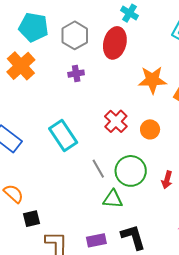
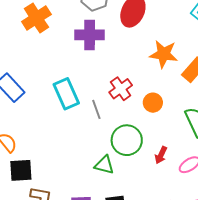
purple cross: (76, 74) -> (90, 35), size x1.8
gray line: (98, 169) -> (96, 109), moved
black square: (31, 219) -> (21, 170), size x1.4

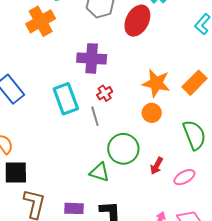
purple cross: (90, 35) -> (92, 58), moved
orange star: (164, 54) -> (156, 83), moved
red cross: (121, 89) -> (105, 93), moved, size x0.7

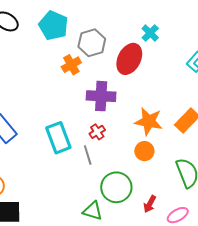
orange cross: (41, 21) -> (71, 65), moved, size x0.7
purple cross: (92, 58) -> (101, 96), moved

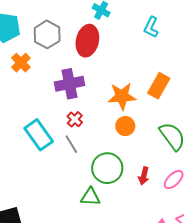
orange cross: (71, 65) -> (21, 63), moved

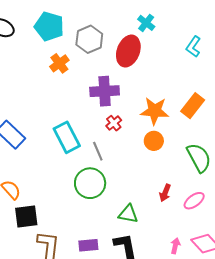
red cross: (75, 119) -> (114, 123), moved
green circle: (107, 168) -> (90, 183), moved
green triangle: (90, 197) -> (128, 214), moved

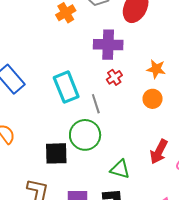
orange star: (155, 111) -> (156, 69), size x0.7
red arrow: (165, 193) -> (159, 152), size x1.4
black square: (26, 217) -> (56, 153), moved

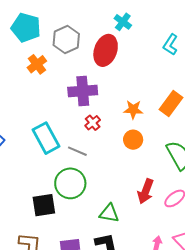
gray line: (96, 104) -> (77, 151), turned -42

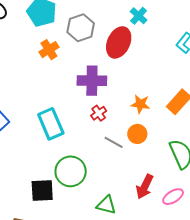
gray line: (77, 151) -> (114, 142), moved

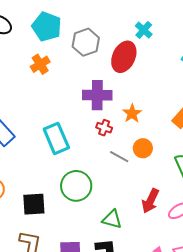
orange cross: (49, 50) -> (40, 64), moved
orange star: (140, 104) -> (132, 113), moved, turned 30
red cross: (99, 113) -> (104, 128), turned -35
black square: (42, 190) -> (34, 204), moved

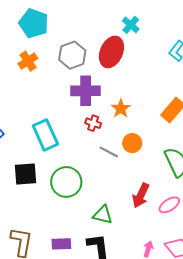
gray hexagon: (86, 42) -> (72, 55), moved
black square: (34, 204) -> (26, 174), moved

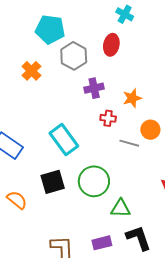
cyan pentagon: (34, 23) -> (50, 29), moved
red ellipse: (111, 52) -> (111, 45), size x0.7
purple cross: (86, 91) -> (94, 88), size x0.7
orange star: (121, 108) -> (132, 98), turned 30
green triangle: (103, 215) -> (121, 208), moved

